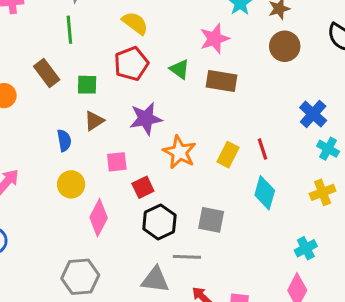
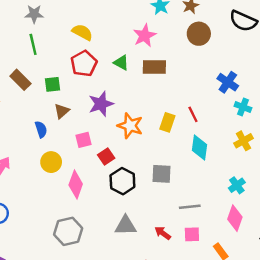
gray line: (187, 257) -> (190, 207), moved

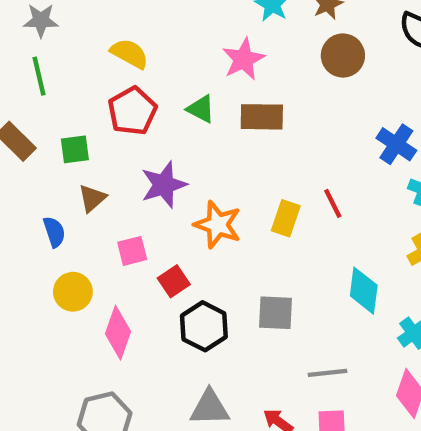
cyan diamond: (199, 147) -> (364, 291), moved

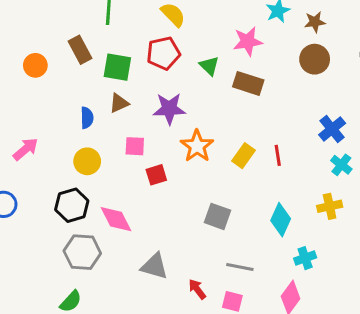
green square: (75, 149) -> (117, 67), size x1.4
black hexagon: (204, 326) -> (72, 205), moved
pink diamond: (118, 333) -> (116, 219), moved, turned -64

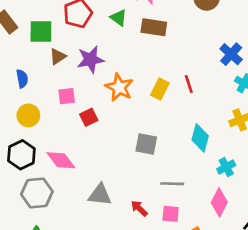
brown triangle: (119, 103) -> (58, 57), moved

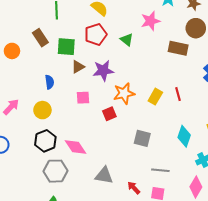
brown rectangle: (154, 27) -> (178, 48), moved
orange star: (119, 87) -> (124, 93), turned 30
yellow circle: (28, 115) -> (42, 110), moved
red square: (89, 117) -> (109, 114), moved

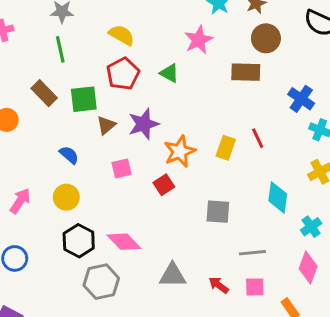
blue semicircle: (49, 82) -> (69, 155), turned -32

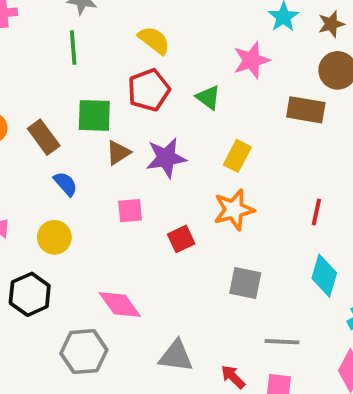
brown rectangle: (44, 93) -> (44, 137), moved
red line: (258, 138) -> (316, 212), moved, turned 30
yellow rectangle: (226, 148) -> (237, 156), moved
orange star: (180, 151) -> (234, 210), moved
black hexagon: (79, 241) -> (30, 294), moved

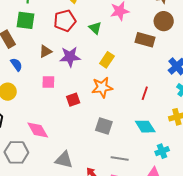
green square: (94, 115) -> (25, 20), moved
cyan diamond: (324, 276) -> (145, 127), turned -55

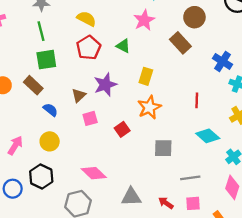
brown rectangle: (145, 40) -> (180, 43), turned 48
brown triangle: (45, 51) -> (79, 95), moved

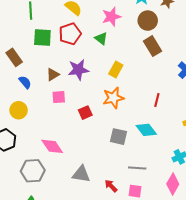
brown circle: (194, 17) -> (148, 21), moved
pink star: (144, 20) -> (111, 17), moved
green square: (46, 60) -> (42, 38), moved
cyan diamond: (208, 136) -> (146, 130), moved

